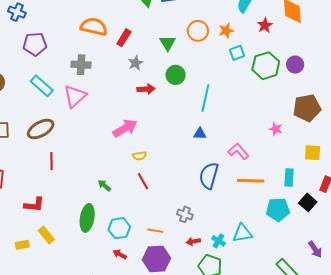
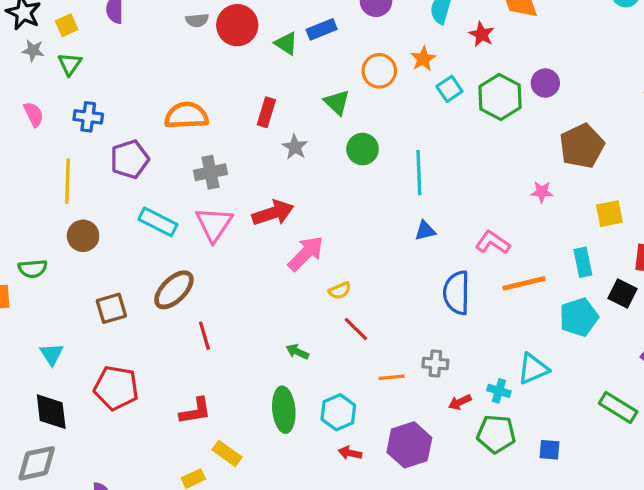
orange semicircle: (94, 27) -> (186, 116), moved
red arrow: (146, 89) -> (273, 213), moved, size x1.4
orange line: (155, 231) -> (392, 377), moved

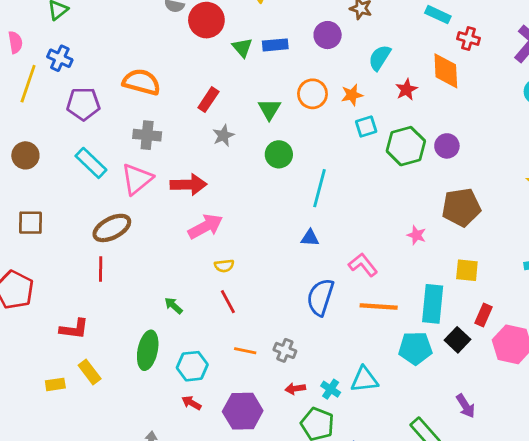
yellow line: (68, 181) -> (28, 84), moved
cyan rectangle: (583, 262) -> (433, 304), size x1.5
brown ellipse: (174, 290) -> (112, 228), moved

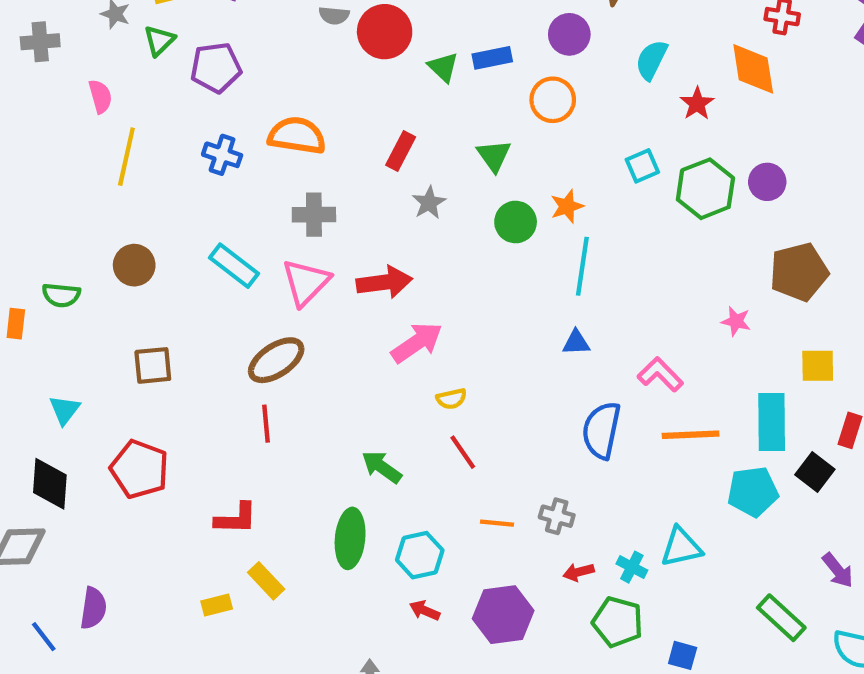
blue cross: (60, 58) -> (222, 155), moved
orange circle: (312, 94) -> (553, 100), moved
orange star: (352, 95) -> (567, 206), moved
purple pentagon: (83, 104) -> (216, 68), moved
green arrow: (174, 306) -> (382, 467), size x1.4

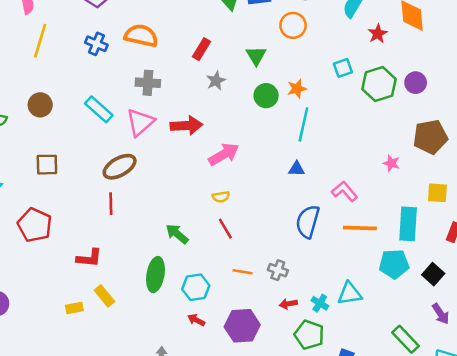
pink arrow: (417, 343) -> (224, 154), moved
black square: (815, 472) -> (433, 274), moved

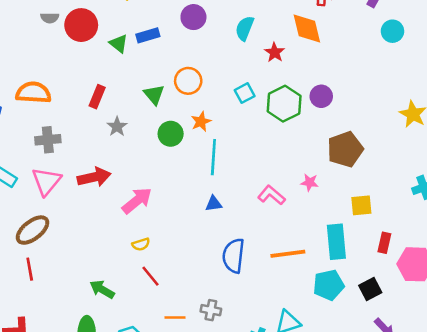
orange circle: (293, 25) -> (188, 81), moved
pink L-shape: (345, 191) -> (271, 195), moved
black square: (433, 274) -> (370, 289), turned 30

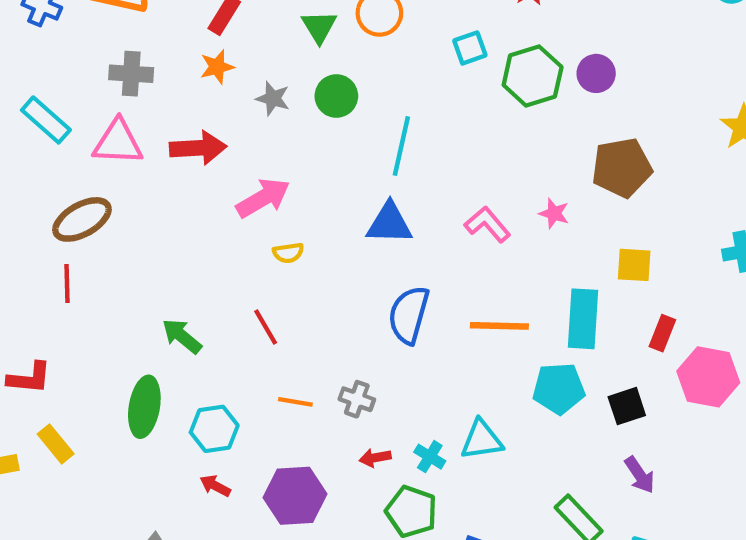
orange star: (201, 122) -> (217, 67), moved
gray star: (117, 127) -> (273, 99), moved, turned -30
pink triangle: (46, 181) -> (118, 142), turned 44
blue triangle: (214, 204) -> (389, 223), size x1.6
yellow semicircle: (141, 244) -> (288, 253), moved

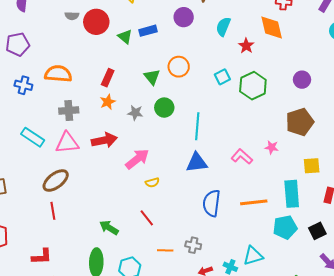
purple circle: (596, 73) -> (302, 80), moved

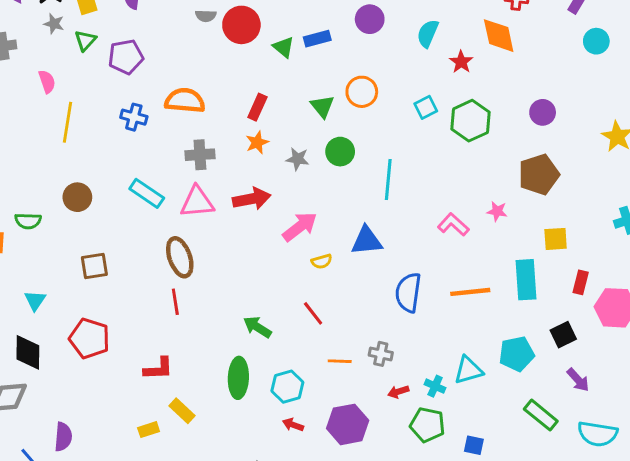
blue triangle: (197, 163) -> (367, 241), moved
brown ellipse: (56, 181) -> (180, 257), turned -72
cyan pentagon: (285, 227) -> (517, 354), moved

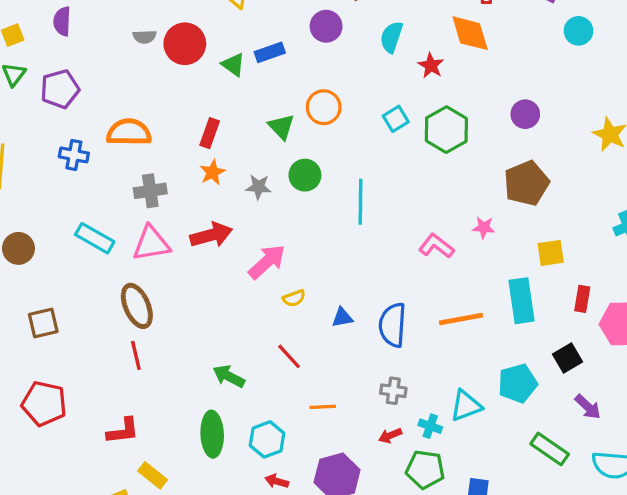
blue triangle: (367, 241) -> (342, 317), moved, size x0.6
gray cross: (381, 354) -> (393, 391), moved

